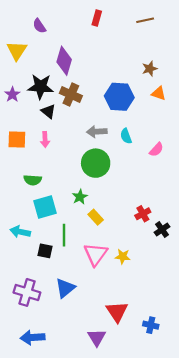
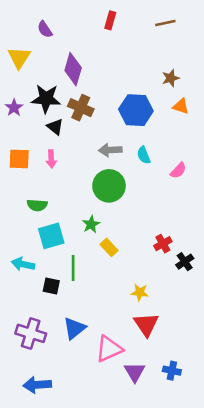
pink triangle: (96, 254) -> (109, 349), moved, turned 30
red triangle: (117, 312) -> (146, 324), moved
purple triangle: (97, 337) -> (135, 372), moved

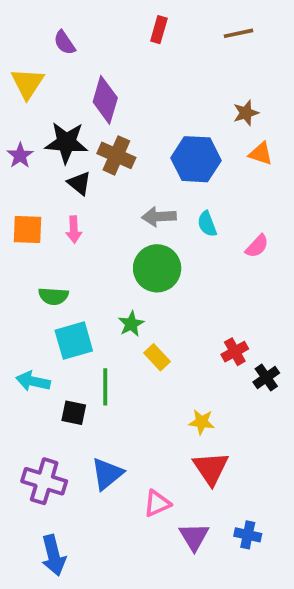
pink triangle: (109, 349) -> (157, 503), size x0.7
blue arrow: (37, 385) -> (53, 555), turned -100

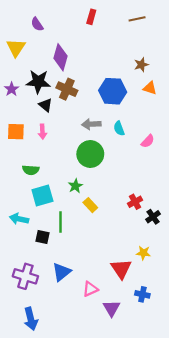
yellow star: (201, 422) -> (143, 253), moved
blue cross: (248, 535) -> (142, 294), moved

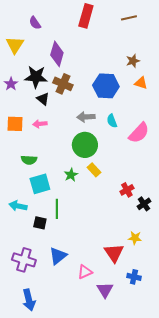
red rectangle: (91, 17) -> (86, 16), size x1.6
pink arrow: (42, 132) -> (40, 124), turned 88
pink semicircle: (148, 141) -> (139, 133), size x1.6
yellow rectangle: (90, 205) -> (94, 170), moved

